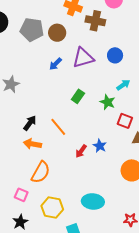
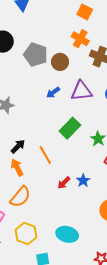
green rectangle: (78, 96) -> (70, 128), size x1.5
orange arrow: (32, 144) -> (17, 167), turned 42

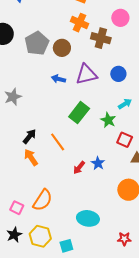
gray pentagon: (36, 55) -> (37, 43), turned 30
blue arrow: (53, 92) -> (58, 79), turned 56
orange semicircle: (20, 197) -> (43, 200), moved
yellow hexagon: (26, 234) -> (40, 236), moved

